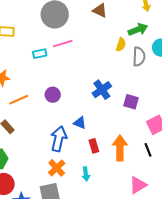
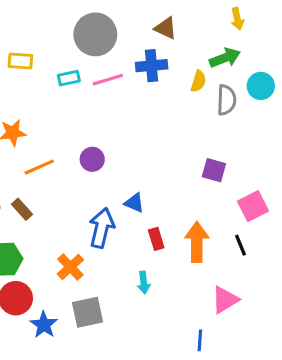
cyan rectangle: (40, 54) -> (69, 78), moved
blue cross: (102, 90) -> (152, 66), moved, turned 30
orange cross: (57, 168) -> (70, 267), moved

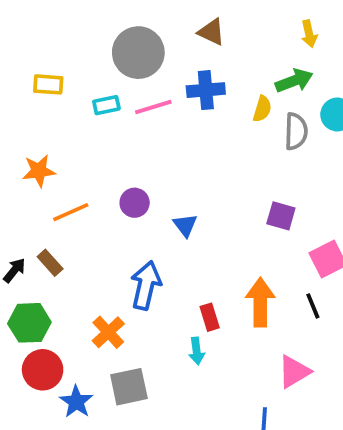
brown triangle: (166, 28) -> (211, 32), moved
blue triangle: (134, 203) -> (185, 225), moved, turned 30
red rectangle: (156, 239) -> (210, 317), moved

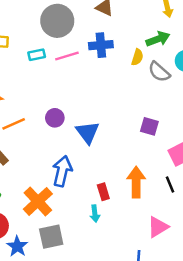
gray semicircle: (296, 131) -> (159, 72), turned 130
blue triangle: (185, 225) -> (88, 132), size x1.5
orange cross: (108, 332) -> (38, 201), size x1.4

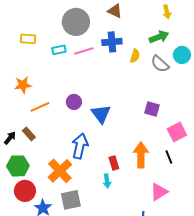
yellow semicircle: (137, 57) -> (135, 56), moved

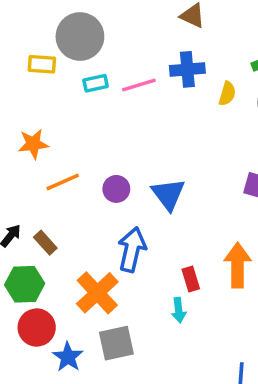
gray circle: (76, 22) -> (80, 37), moved
purple circle: (74, 102) -> (116, 189), moved
brown rectangle: (29, 134) -> (45, 243), moved

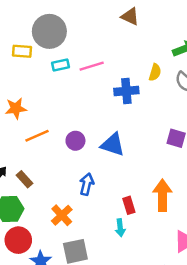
blue cross: (187, 69) -> (126, 91), moved
blue triangle: (168, 194) -> (113, 144), turned -35
blue arrow: (132, 250) -> (87, 184), size x0.7
orange cross: (97, 293) -> (62, 215), size x0.7

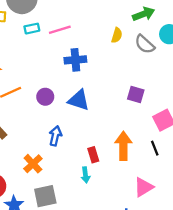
blue cross: (126, 91) -> (75, 60), moved

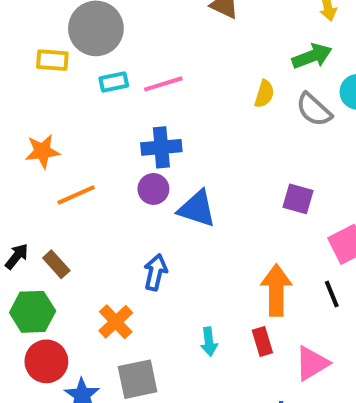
blue cross: (75, 60) -> (161, 147), moved
purple circle: (45, 97) -> (153, 189), moved
red rectangle: (93, 155) -> (262, 342), moved

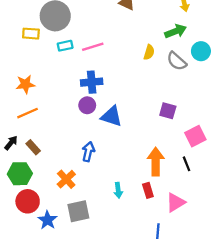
orange line: (76, 195) -> (28, 113), moved

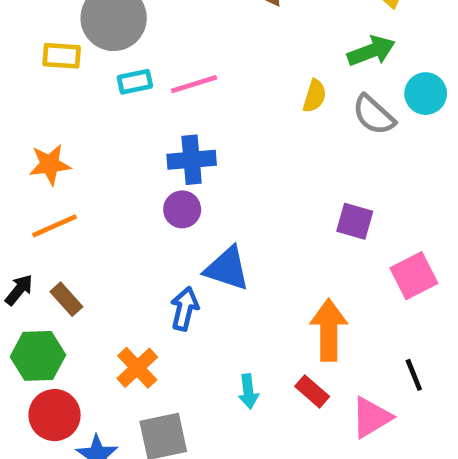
blue triangle: (112, 116) -> (227, 268), moved
black line: (187, 164) -> (414, 375), moved
red rectangle: (148, 190) -> (312, 391), turned -32

